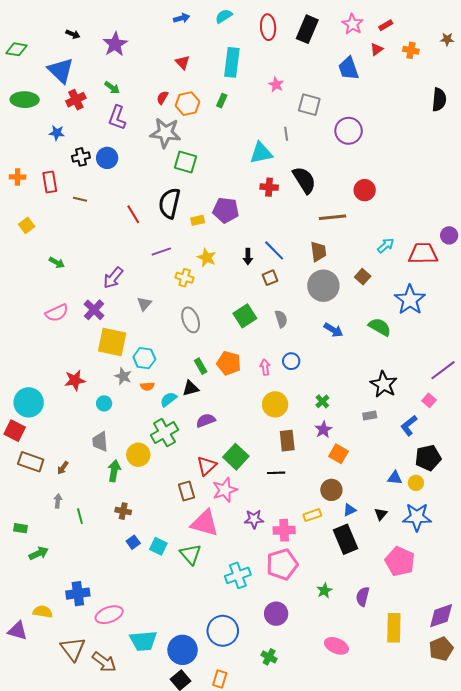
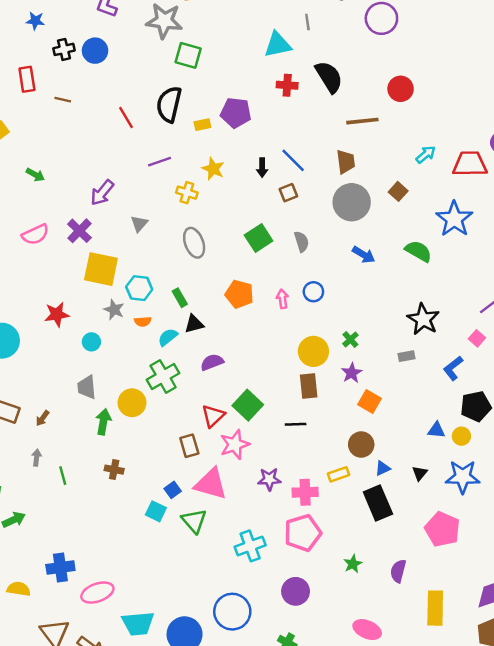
green rectangle: (201, 366) -> (180, 298), moved
yellow circle: (275, 404) -> (313, 351), moved
blue square: (133, 542) -> (173, 490), moved

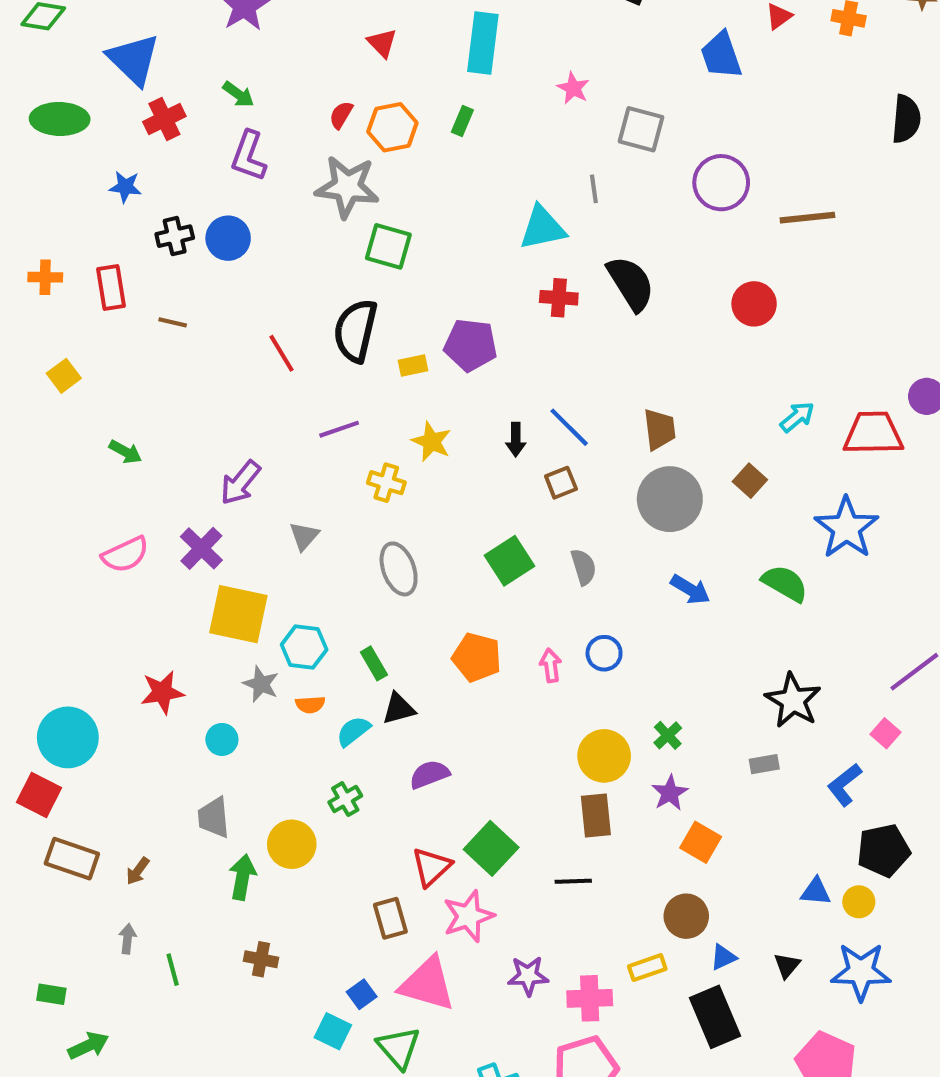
brown line: (362, 121) -> (807, 218), moved
green cross: (163, 376) -> (345, 799), size x0.6

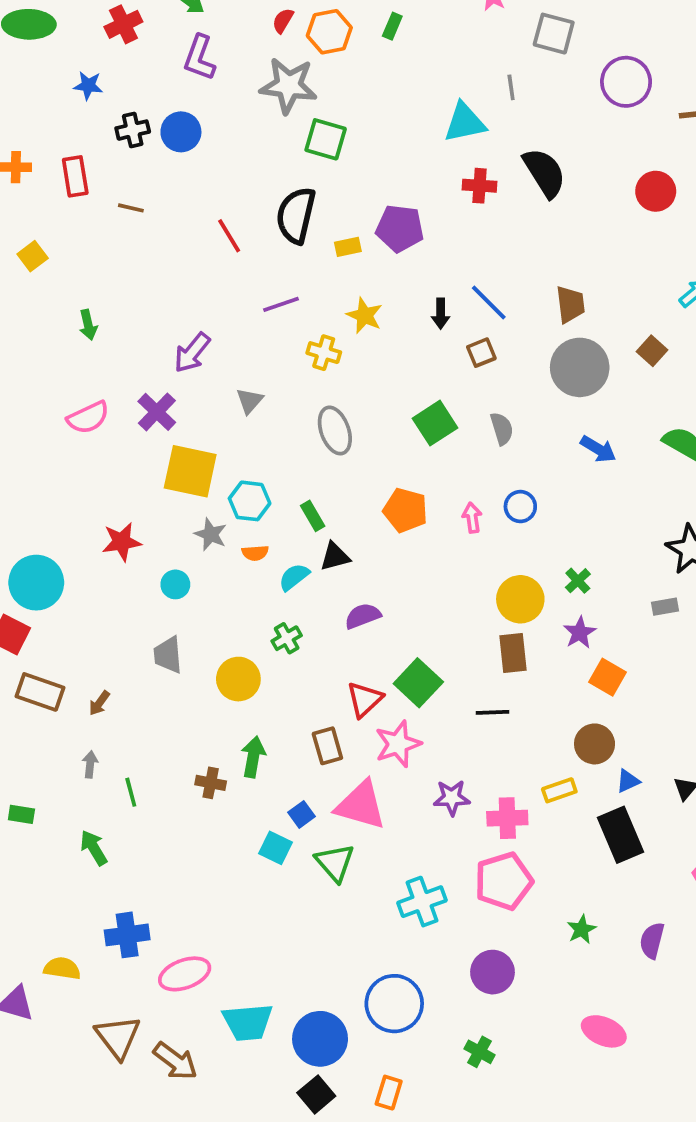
green arrow: (125, 452) -> (88, 325), turned 48
green arrow: (242, 877) -> (253, 757), moved
green arrow: (88, 1046) -> (94, 848), moved, turned -96

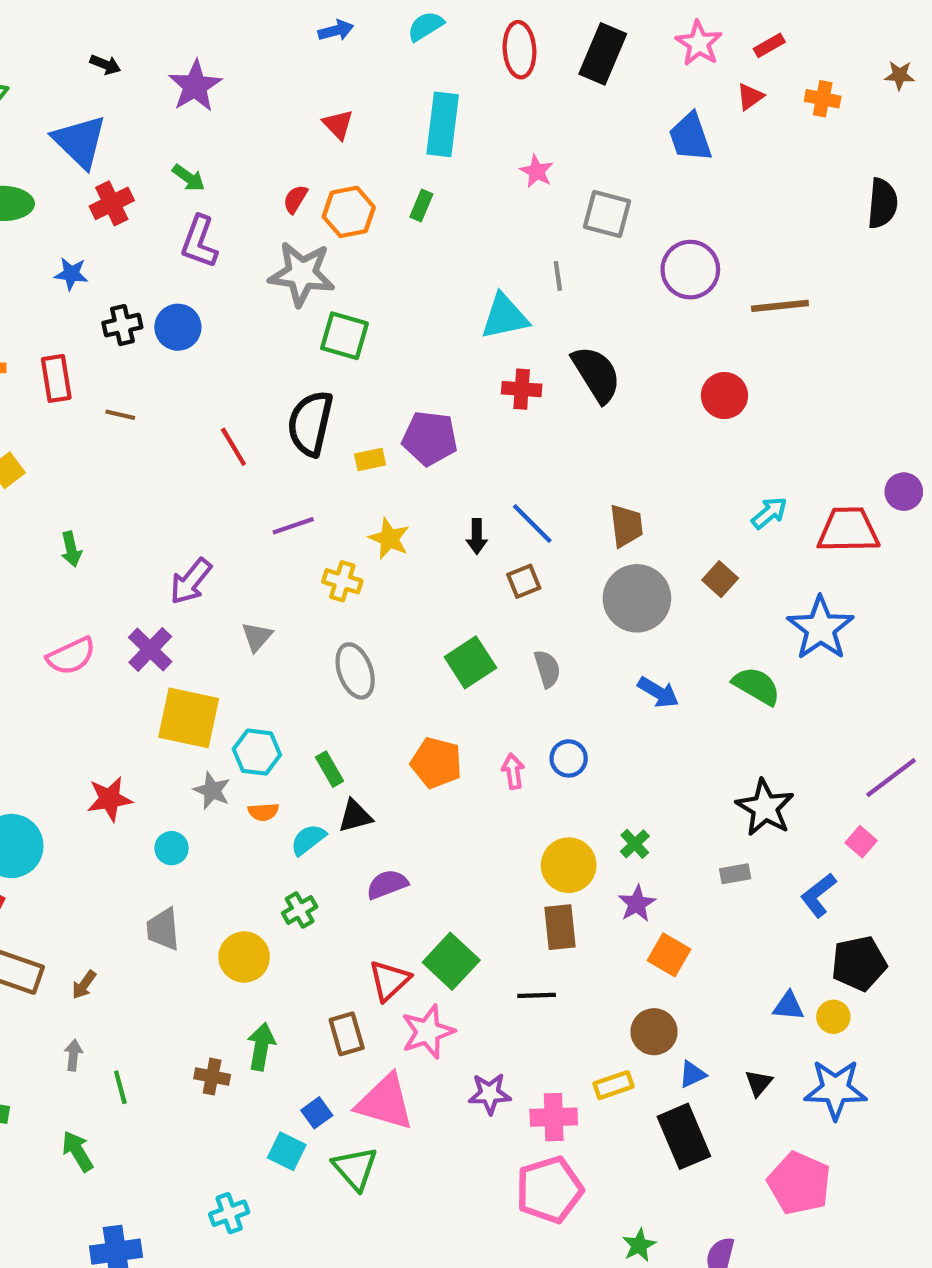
cyan cross: (422, 902) -> (229, 1213), moved, size x0.7

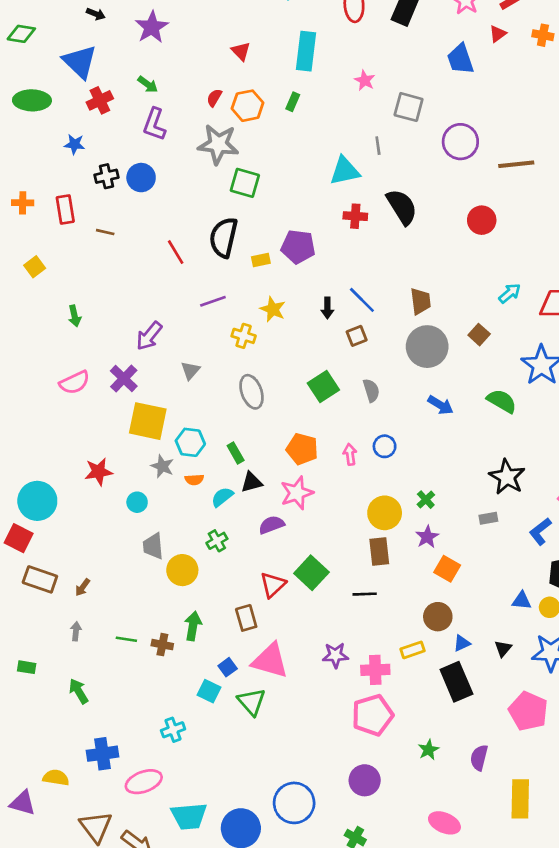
gray trapezoid: (163, 929) -> (153, 546), moved
pink star: (428, 1032) -> (297, 493), moved
green line: (120, 1087) -> (126, 639), moved, turned -66

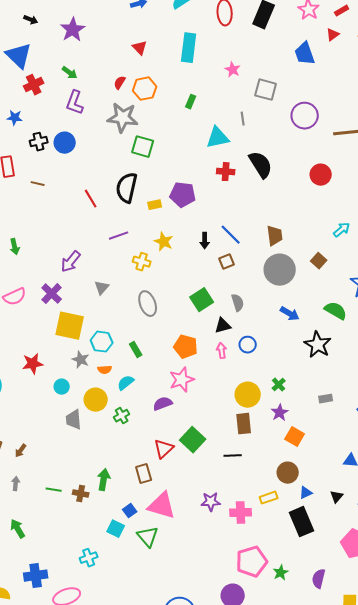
green rectangle: (293, 102) -> (191, 102), moved
black star: (507, 477) -> (318, 345), moved
black triangle: (252, 482) -> (223, 326), moved
yellow circle: (182, 570) -> (96, 400), moved
pink pentagon: (373, 715) -> (252, 562), moved

